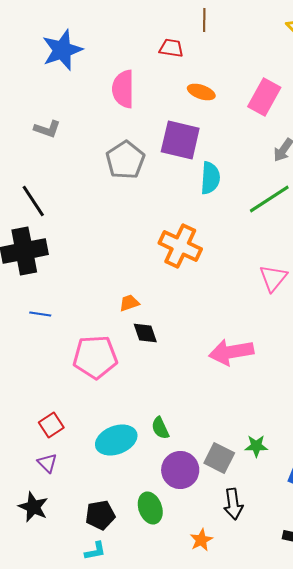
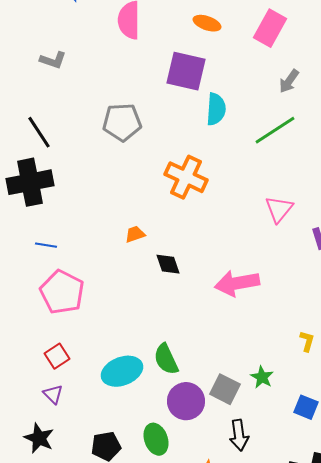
gray pentagon: (125, 160) -> (122, 122), moved, turned 30
black diamond: (145, 333) -> (168, 264), moved
pink pentagon: (95, 357) -> (62, 292), moved, turned 30
green semicircle: (160, 428) -> (166, 359), size x1.4
green star: (256, 446) -> (262, 377), turned 30

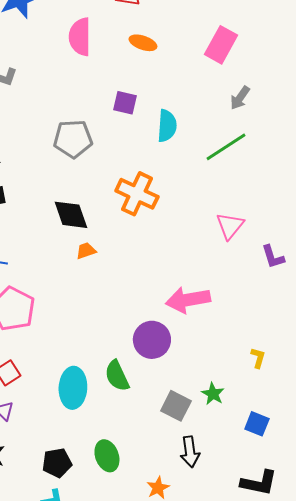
orange ellipse: (207, 23) -> (143, 43), moved
purple square: (186, 71) -> (125, 103), moved, size x0.6
black diamond: (168, 264) -> (71, 215), moved, size x1.4
cyan ellipse: (122, 371) -> (73, 388), turned -66
purple circle: (186, 401) -> (152, 340), moved

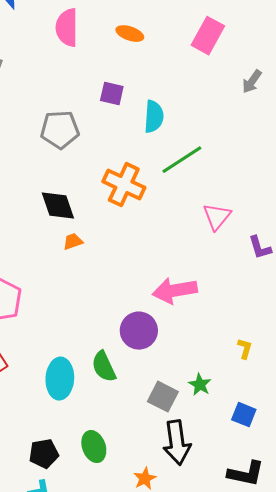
gray arrow: (240, 98) -> (252, 82), moved
green line: (226, 147) -> (182, 160), moved
black arrow: (190, 452) -> (177, 443), size x1.4

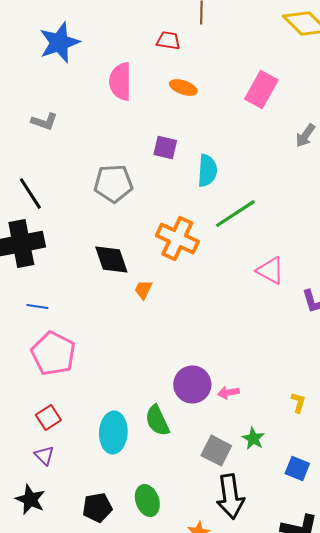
pink triangle: (217, 217) -> (270, 271), turned -40
orange trapezoid: (73, 242) -> (143, 290), moved, turned -45
pink arrow: (175, 291) -> (228, 393), moved, size x0.5

